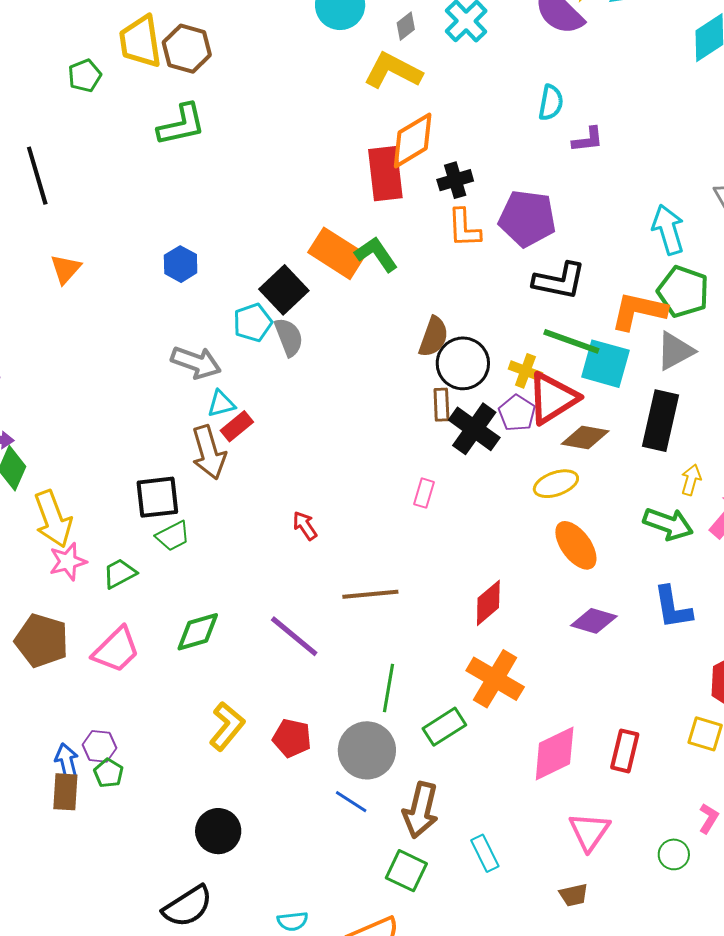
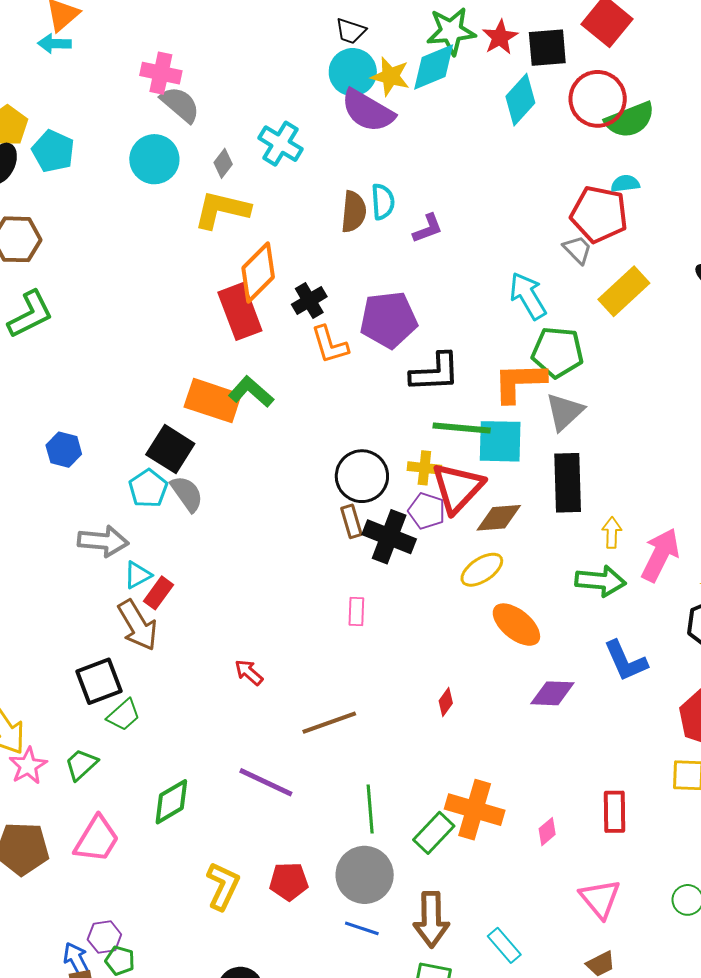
brown semicircle: (434, 337) -> (354, 212), moved
red diamond: (488, 603) -> (446, 702), size x0.6
orange cross: (495, 679) -> (475, 810), moved
pink diamond: (555, 754) -> (547, 832), size x0.5

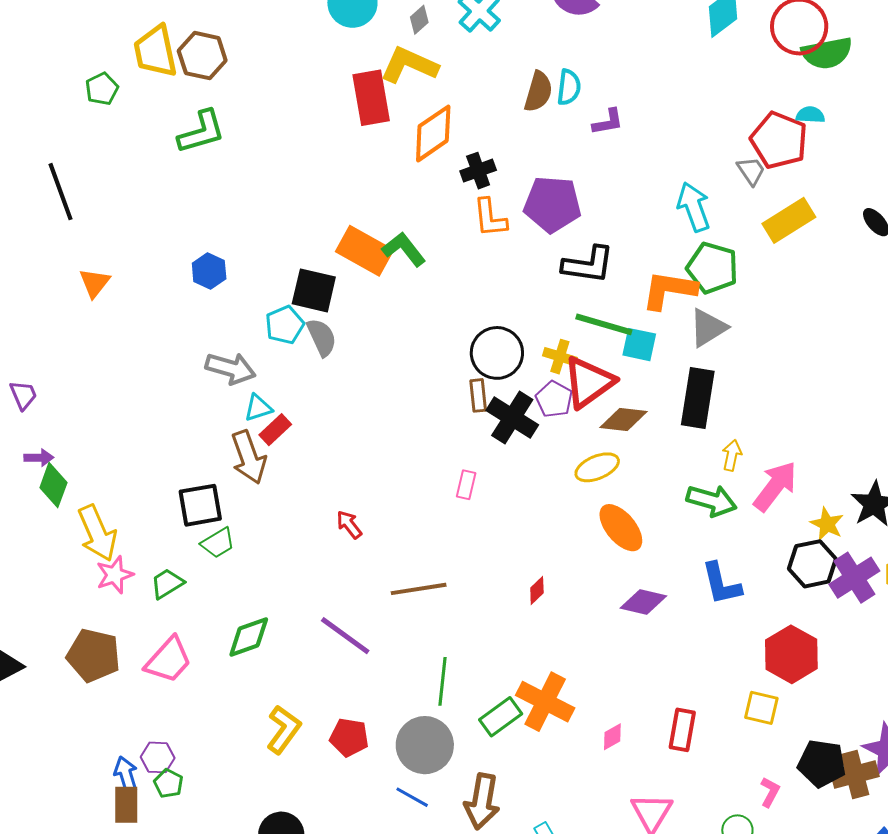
red rectangle: (240, 311) -> (371, 98), moved
cyan square: (500, 441) -> (639, 345), size x0.7
black square: (170, 449) -> (314, 290), turned -30

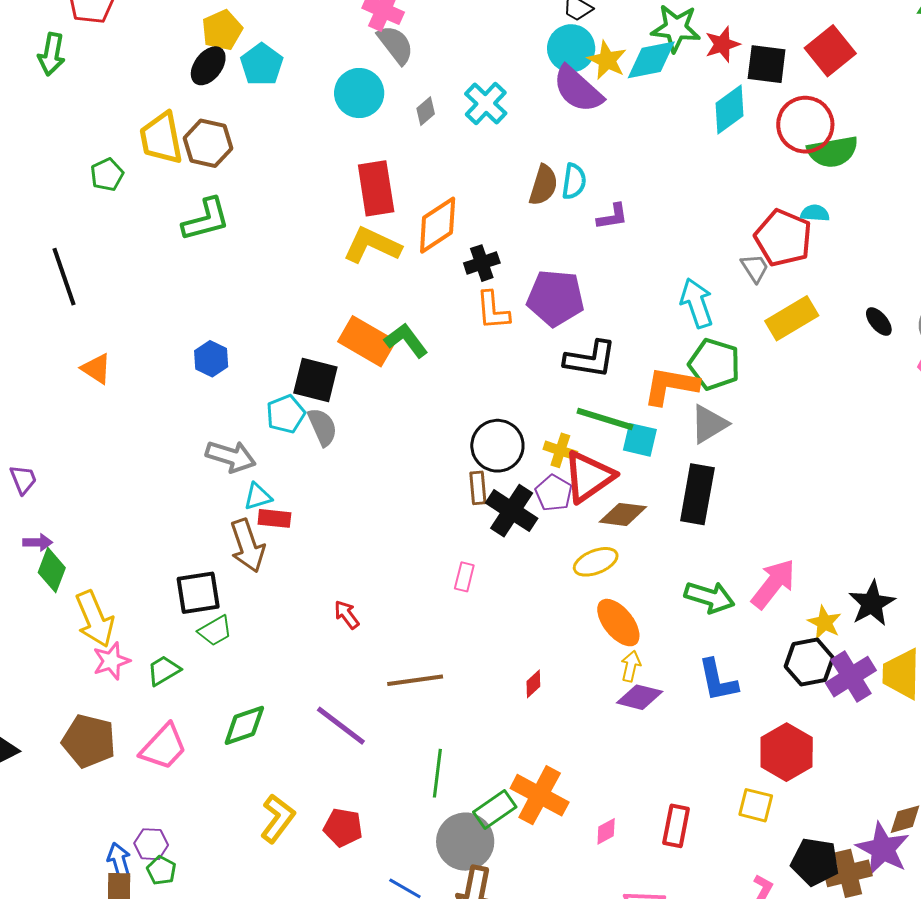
yellow L-shape: (409, 65) -> (372, 245), moved
orange triangle: (95, 283) -> (96, 369), turned -36
red rectangle: (275, 430) -> (274, 518), turned 48
yellow arrow: (732, 455) -> (631, 666), moved
gray circle: (425, 745) -> (465, 842), moved

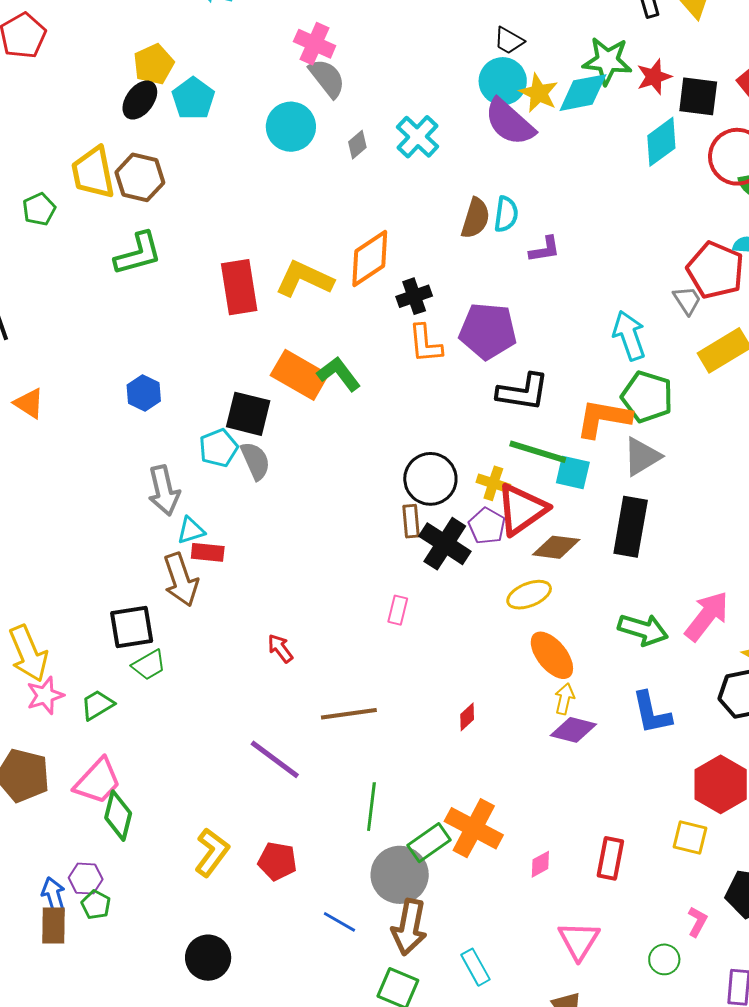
red rectangle: (376, 188) -> (239, 287), moved
gray arrow: (231, 456) -> (164, 491), turned 60
green diamond: (244, 725) -> (118, 816), moved, turned -57

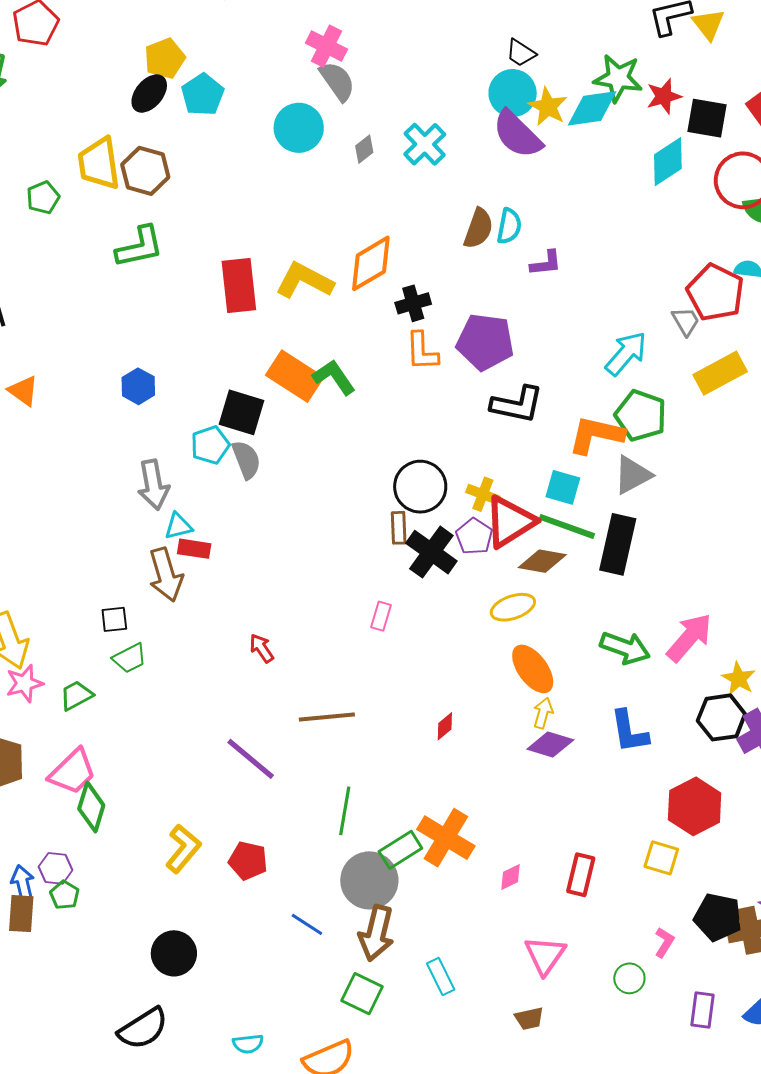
cyan arrow: (629, 336) -> (626, 354), turned 57
green line: (538, 452) -> (567, 526), moved
black square: (132, 627) -> (114, 619), size x0.6

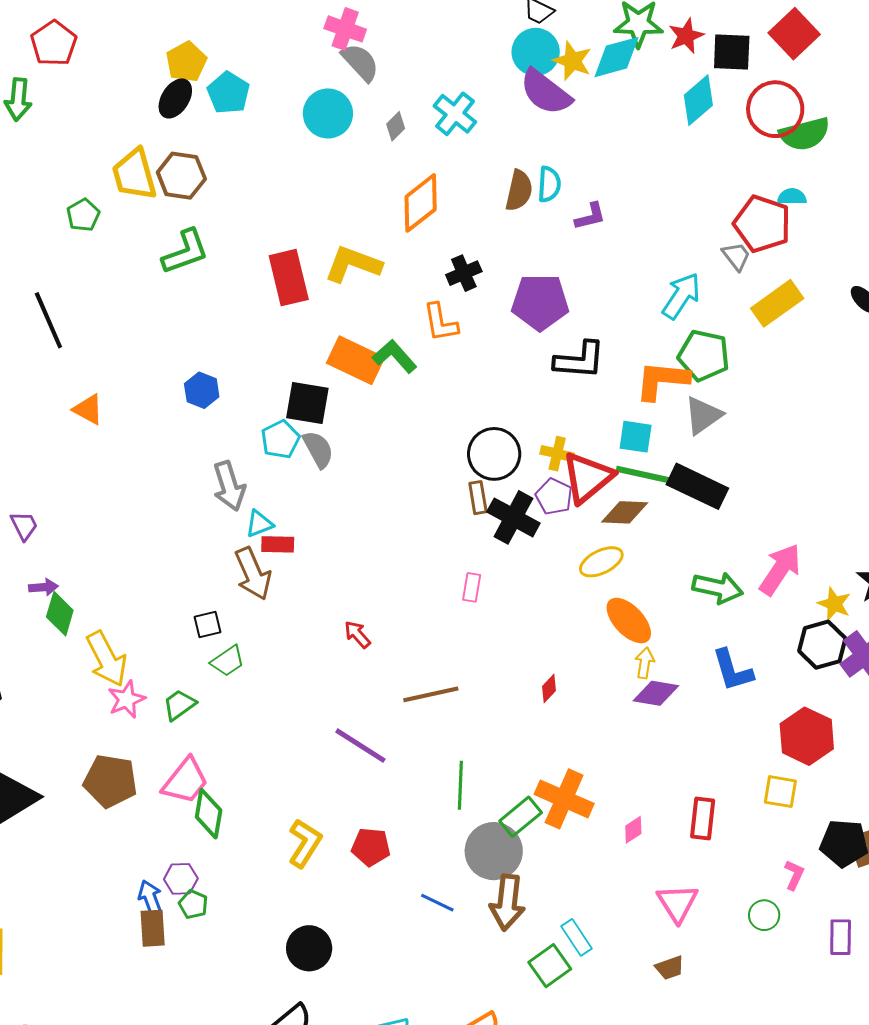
orange diamond: (371, 263) -> (421, 203), moved
orange L-shape: (422, 351) -> (441, 323), moved
black rectangle: (618, 544) -> (697, 486), turned -70
green square: (362, 994) -> (550, 966), moved, turned 36

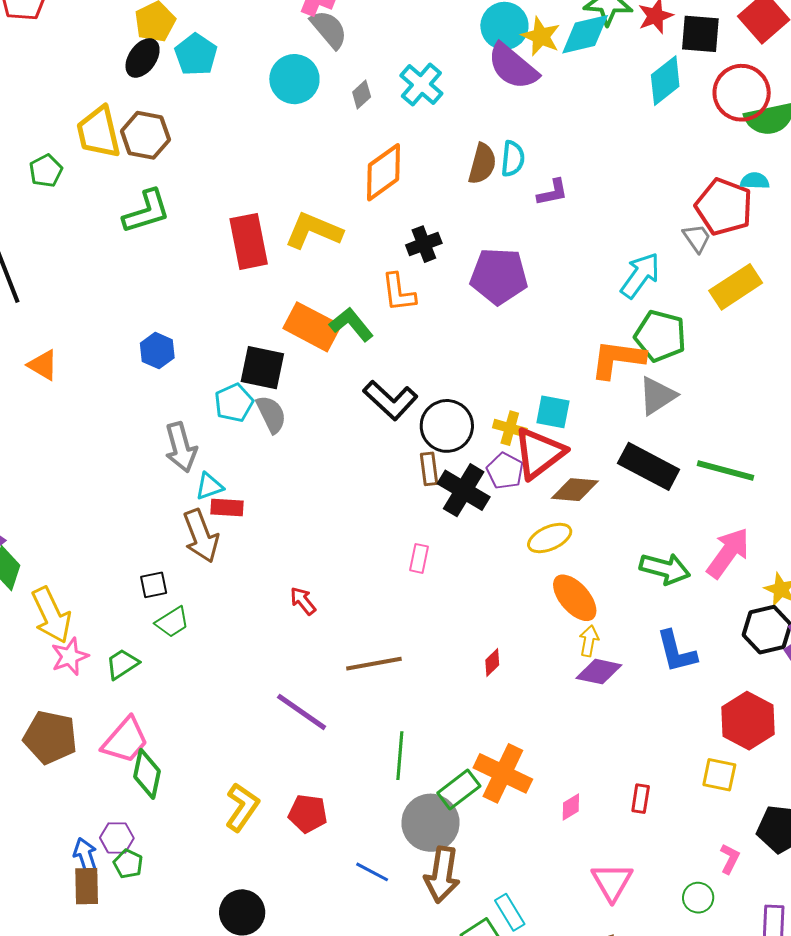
black L-shape: (580, 360) -> (390, 400), moved, turned 36
cyan square: (636, 437) -> (553, 412), moved
green line: (645, 475) -> (725, 471), moved
red rectangle: (703, 819) -> (641, 799), size x0.7

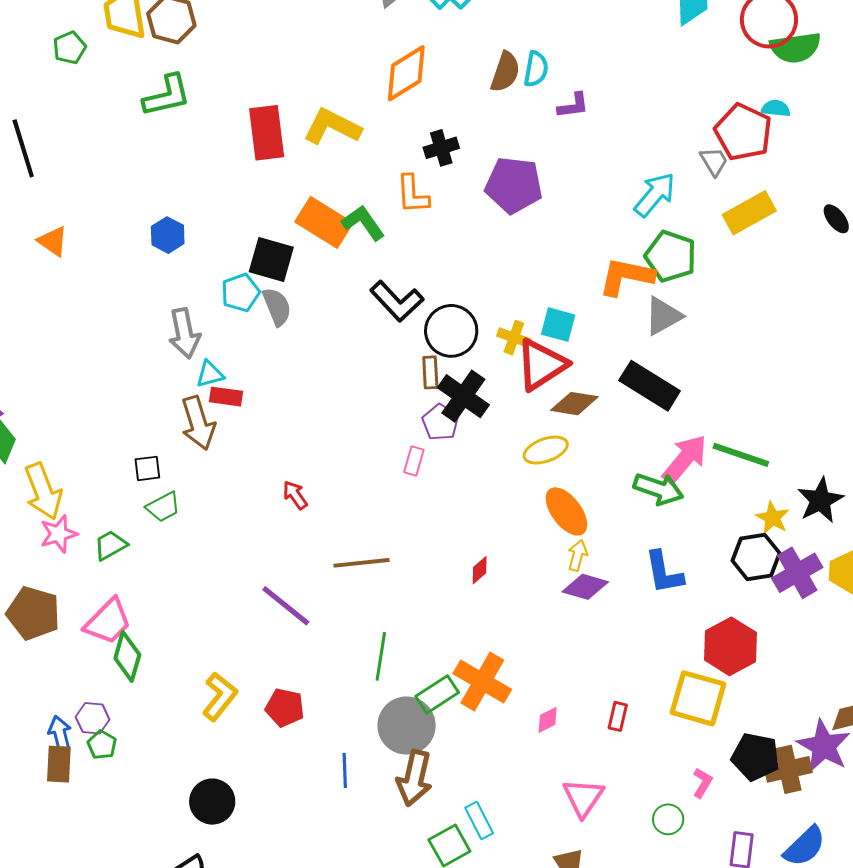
purple pentagon: (505, 471) -> (441, 422), moved
green line: (725, 471) -> (741, 455), moved
pink arrow: (728, 553) -> (685, 459), moved
yellow square: (719, 775) -> (698, 698), size x1.6
blue line: (372, 872) -> (345, 770), turned 56

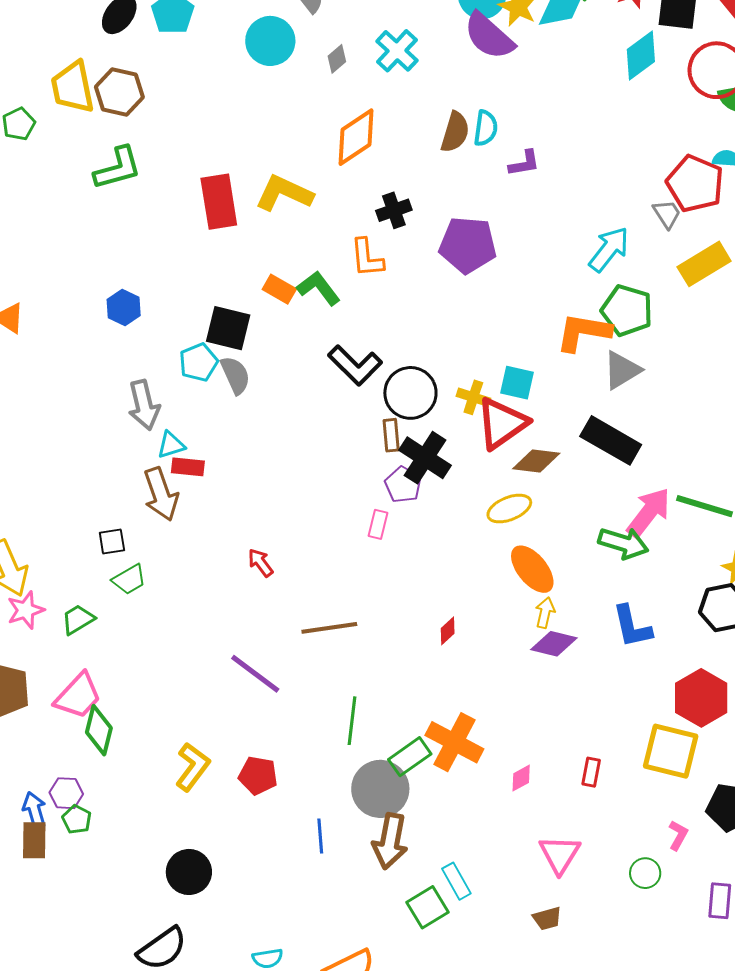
orange rectangle: (324, 222) -> (279, 289), size x0.6

